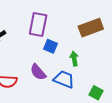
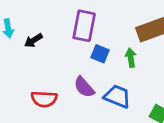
green arrow: (74, 59) -> (131, 58), moved

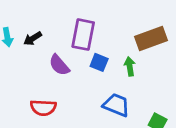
black arrow: (33, 40) -> (33, 39), moved
purple semicircle: (84, 87) -> (59, 65), moved

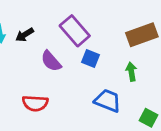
purple rectangle: (83, 35) -> (75, 31), turned -52
green arrow: (130, 66) -> (131, 72), moved

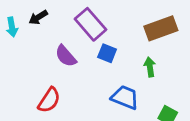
black arrow: (25, 35) -> (38, 17), moved
red semicircle: (35, 103) -> (49, 100), turned -60

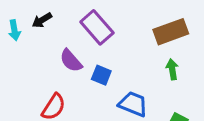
blue square: (107, 53) -> (101, 75), moved
green arrow: (150, 67) -> (172, 69), moved

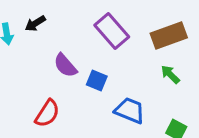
purple rectangle: (97, 27) -> (112, 31), moved
green arrow: (172, 69) -> (170, 74), turned -36

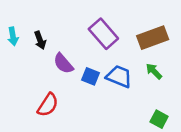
black arrow: (35, 23) -> (40, 40), moved, turned -78
blue trapezoid: (130, 110) -> (119, 76), moved

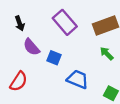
black arrow: (40, 40) -> (20, 23), moved
blue trapezoid: (119, 76) -> (78, 79), moved

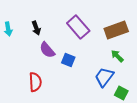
blue trapezoid: (78, 79) -> (104, 77), moved, turned -75
red semicircle: (19, 81) -> (35, 82), turned -36

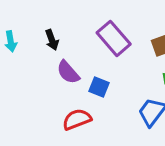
red semicircle: (35, 82) -> (77, 119), moved, turned -108

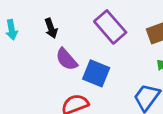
blue square: (99, 87) -> (96, 73), size x1.4

